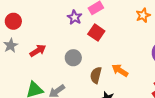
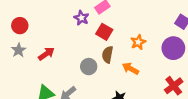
orange star: (143, 15) -> (138, 42), moved
gray circle: (73, 58) -> (89, 67), moved
brown semicircle: (96, 75) -> (108, 55), moved

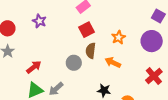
purple star: (81, 18) -> (39, 21), moved
red square: (104, 32) -> (86, 30), turned 35
red arrow: (46, 54) -> (34, 67), moved

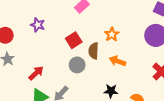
red square: (86, 30) -> (74, 40), moved
orange star: (119, 37) -> (112, 34), moved

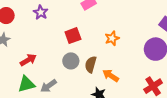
brown semicircle: (93, 51) -> (91, 64), moved
orange arrow: (117, 61) -> (111, 76), moved

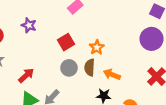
orange star: (112, 38) -> (97, 47), moved

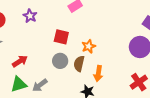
red square: (66, 42) -> (61, 37), turned 35
orange arrow: (112, 74) -> (98, 73), turned -112

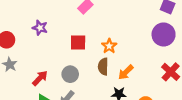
gray circle: (60, 61) -> (70, 74), moved
orange arrow: (98, 73) -> (126, 72), turned 49

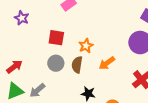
orange arrow: (126, 72) -> (107, 63), moved
gray circle: (70, 74) -> (56, 63), moved

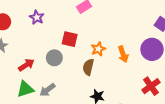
gray circle: (56, 63) -> (54, 58), moved
orange arrow: (107, 63) -> (123, 54), moved, turned -77

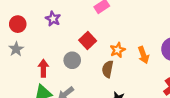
red square: (70, 39) -> (88, 40), turned 35
red arrow: (26, 65) -> (43, 68), turned -56

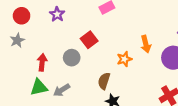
orange star: (118, 50) -> (124, 59), moved
orange arrow: (143, 55) -> (146, 44), moved
brown semicircle: (108, 69) -> (104, 81), moved

